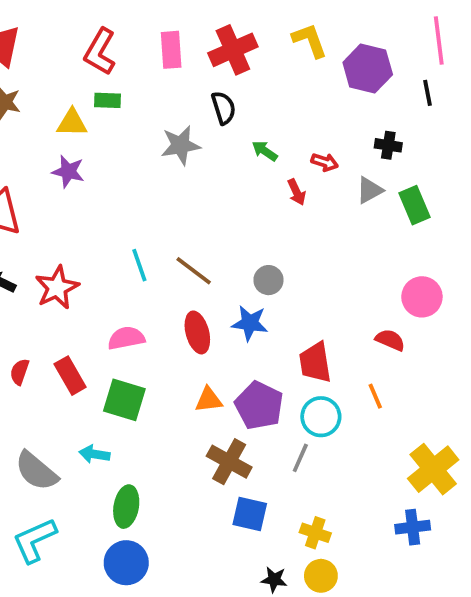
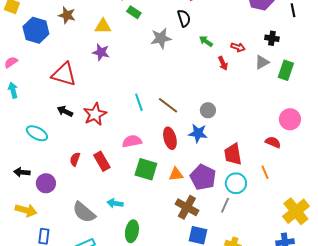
green rectangle: (108, 100) -> (134, 12), moved, turned 32
green rectangle: (414, 205) -> (286, 70), turned 42
green square: (124, 400) -> (146, 169), moved

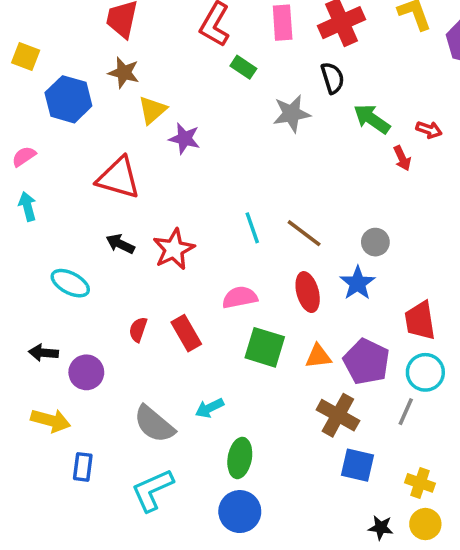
yellow triangle: (103, 26) -> (152, 110), moved, turned -42
green arrow: (206, 41) -> (372, 119), size x1.5
blue star: (198, 133) -> (358, 283), turned 30
cyan arrow: (115, 203) -> (209, 408), turned -35

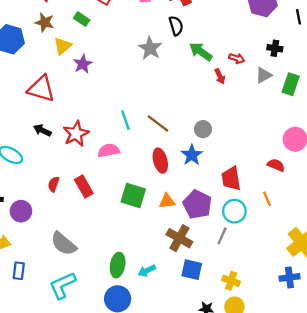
green rectangle: (243, 67) -> (82, 19), moved
gray star: (292, 114) -> (150, 48), turned -30
purple star: (184, 139) -> (83, 64), turned 30
pink semicircle: (240, 297) -> (109, 150), moved
cyan arrow: (209, 408) -> (147, 271), moved

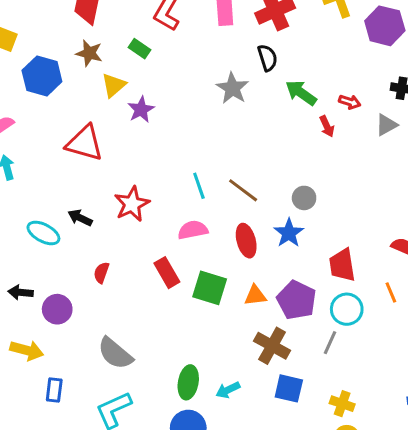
black arrow: (42, 130) -> (80, 218), moved
pink semicircle: (109, 150) -> (193, 230), moved
red rectangle: (84, 186) -> (167, 273), moved

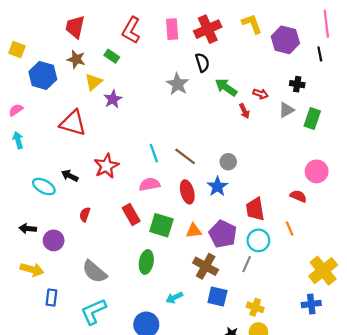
green ellipse: (188, 382) -> (146, 262), moved

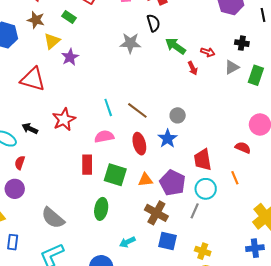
gray star: (178, 84) -> (130, 43), turned -30
red semicircle: (85, 215) -> (20, 163), moved
red rectangle: (131, 215) -> (87, 165), turned 30

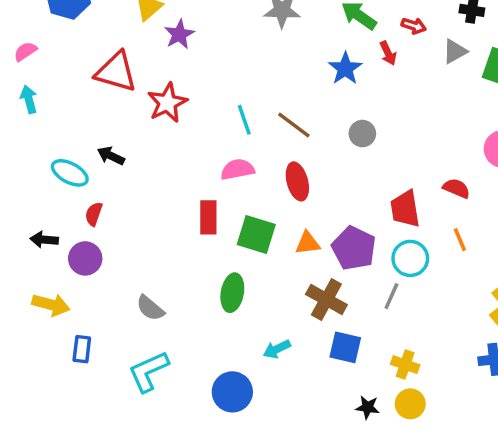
red star: (64, 119) -> (167, 103), moved
blue star: (167, 139) -> (345, 69), moved
red semicircle: (243, 148) -> (456, 188), moved
gray semicircle: (53, 218) -> (150, 308), size x0.7

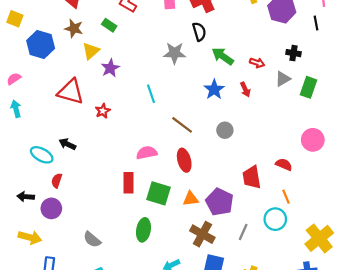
red arrow: (388, 53) -> (245, 89), moved
red star: (167, 103) -> (103, 111), size x0.6
cyan line: (244, 120) -> (151, 94), moved
cyan circle: (410, 258) -> (275, 219), moved

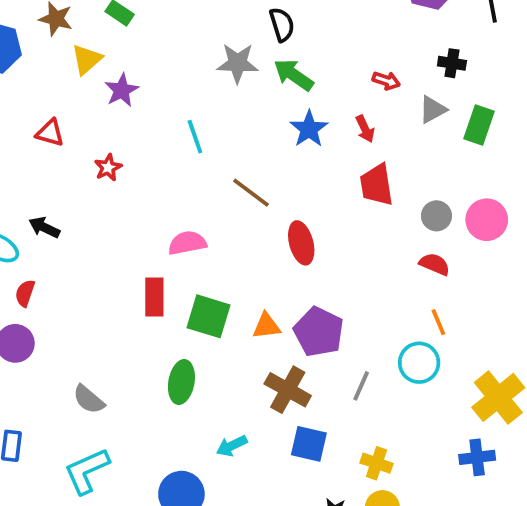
green arrow: (223, 56) -> (294, 75), moved
red triangle: (71, 92) -> (50, 133), size x0.6
gray circle: (225, 130) -> (436, 216), moved
red ellipse: (184, 160) -> (301, 243), moved
red trapezoid: (252, 177) -> (377, 185), moved

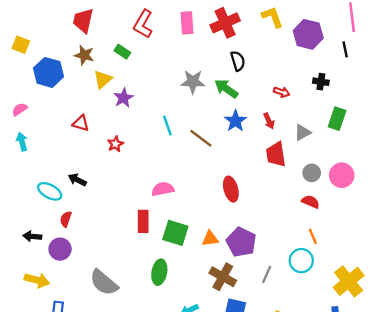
black semicircle: (282, 25) -> (238, 61), moved
gray triangle: (433, 110) -> (302, 132), moved
brown line: (251, 193) -> (201, 138), moved
gray semicircle: (89, 399) -> (104, 283), size x1.5

